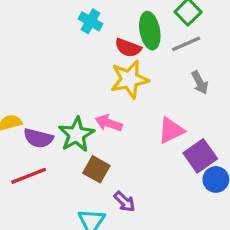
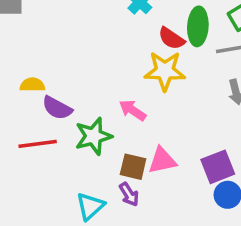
pink triangle: (171, 130) -> (162, 160), moved
green star: (76, 134) -> (93, 136), moved
brown square: (96, 169) -> (133, 167), moved, turned -30

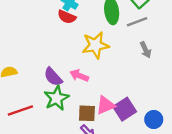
red semicircle: (171, 38) -> (67, 17), moved
purple semicircle: (57, 108) -> (53, 77), moved, turned 30
purple square: (218, 167) -> (125, 109), moved

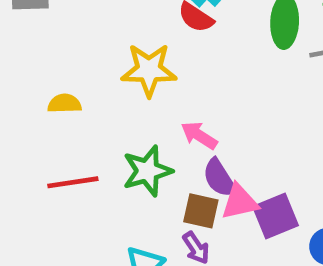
yellow star: (95, 45) -> (149, 70), moved
purple semicircle: (53, 77) -> (219, 178), moved

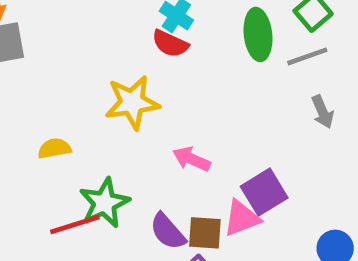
green star: (147, 171) -> (104, 203), moved
purple semicircle: (219, 178) -> (168, 231), moved
purple square: (276, 216) -> (264, 192), moved

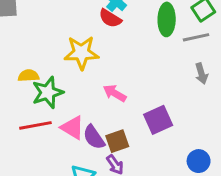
green star: (104, 203) -> (48, 92), moved
pink triangle: (242, 218) -> (72, 128), moved, turned 45
brown square: (205, 233) -> (117, 141), turned -30

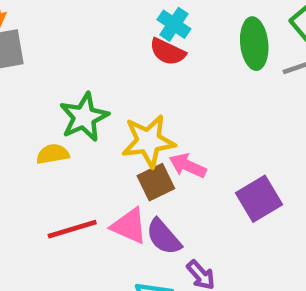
yellow star: (81, 53) -> (148, 141), moved
green star: (48, 92) -> (84, 117), moved
brown square: (117, 141) -> (156, 182), moved

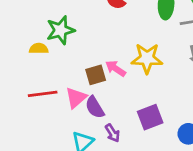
yellow star: (148, 141) -> (147, 58), moved
purple square: (259, 199) -> (150, 117), moved
pink triangle: (129, 226) -> (76, 98), turned 45

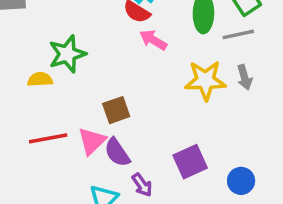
yellow star: (147, 58) -> (205, 80), moved
pink arrow: (116, 68) -> (153, 40), moved

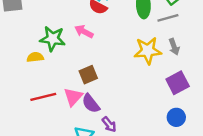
pink arrow: (153, 40) -> (84, 32), moved
green star: (67, 54) -> (53, 39), turned 30
purple square: (190, 162) -> (178, 83), moved

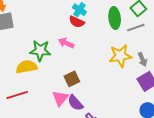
gray arrow: (174, 47) -> (142, 59), moved
yellow semicircle: (35, 57) -> (27, 67), size x1.5
red line: (43, 97) -> (17, 95), moved

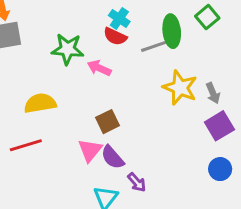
gray line: (136, 28) -> (154, 46), moved
green star: (40, 51) -> (68, 49), moved
yellow star: (120, 56) -> (180, 88), turned 30

